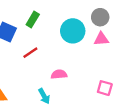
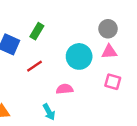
cyan circle: (73, 31) -> (79, 56), moved
pink square: (105, 88) -> (113, 82), moved

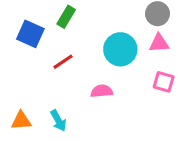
cyan arrow: (49, 112) -> (58, 121), moved

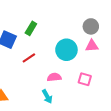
pink square: (164, 82) -> (85, 79), moved
cyan arrow: (58, 121) -> (47, 96), moved

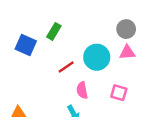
red line: (29, 58) -> (66, 67), moved
pink semicircle: (54, 77) -> (82, 90), turned -96

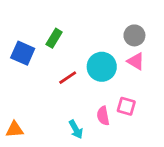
pink triangle: (127, 52) -> (136, 61), turned 35
pink semicircle: (82, 90) -> (103, 116), moved

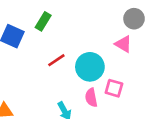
gray circle: (134, 35) -> (134, 19), moved
cyan circle: (102, 67) -> (90, 67), moved

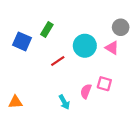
cyan circle: (90, 67) -> (85, 46), moved
pink semicircle: (91, 98) -> (86, 91), turned 32

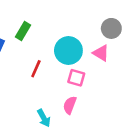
red line: (58, 61) -> (36, 69), turned -32
pink square: (104, 84) -> (76, 78), moved

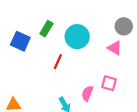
cyan circle: (68, 51) -> (77, 37), moved
pink square: (76, 78) -> (109, 83), moved

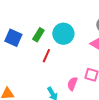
green rectangle: (46, 29) -> (38, 35), moved

